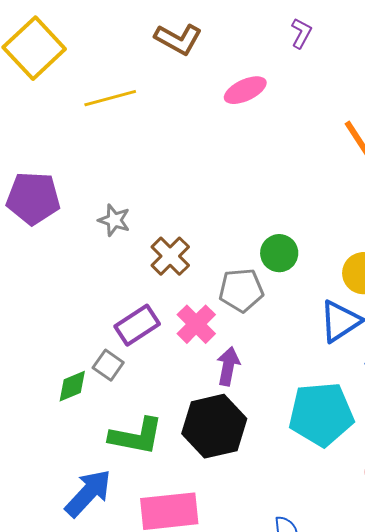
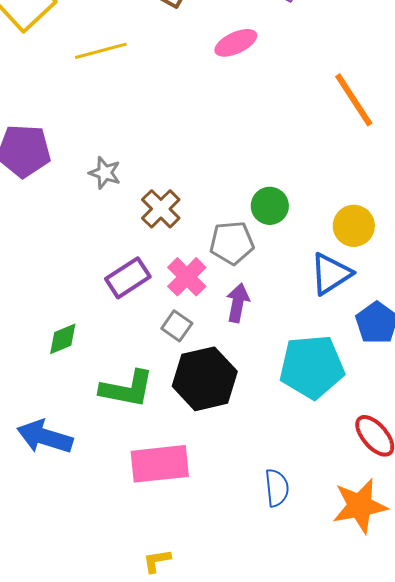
gray square: (108, 365) -> (177, 326), moved
purple arrow: (228, 366) -> (238, 303), moved
blue arrow: (88, 493) -> (45, 437), moved, turned -116

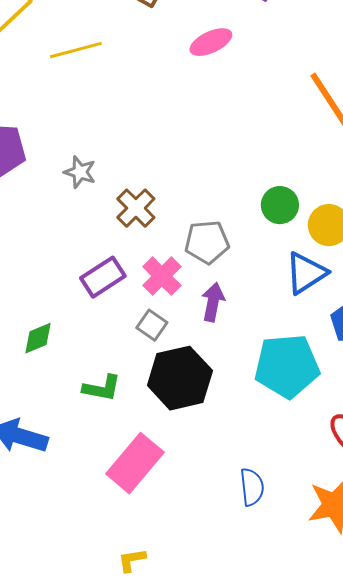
green circle: (270, 206) -> (280, 205), moved
green L-shape: (127, 389) -> (102, 388), size x0.7
pink rectangle: (160, 464) -> (135, 463), turned -44

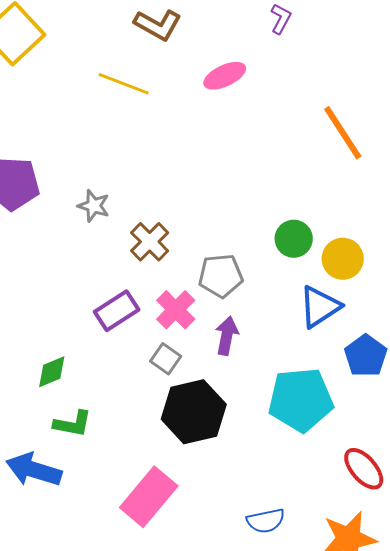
yellow line: (76, 50) -> (124, 84), moved, turned 36
green L-shape: (102, 388) -> (73, 424), moved
blue semicircle: (252, 487) -> (266, 521), turned 84

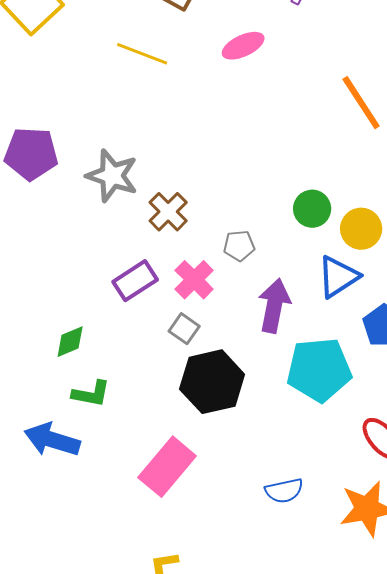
gray star: (94, 206) -> (112, 176), size x1.6
gray pentagon: (221, 276) -> (239, 246), size x0.7
purple arrow: (227, 336) -> (274, 306), moved, size x1.4

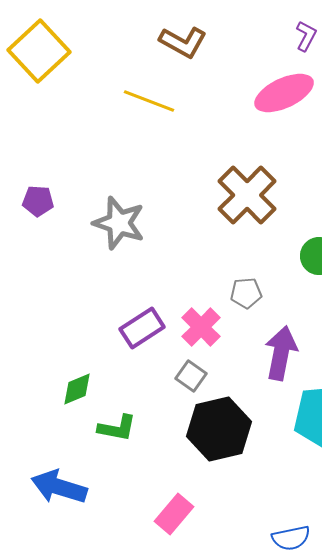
pink ellipse: (243, 46) -> (284, 93), moved, size x1.4
purple pentagon: (31, 154) -> (38, 201), size x0.6
brown cross: (168, 212) -> (247, 195), moved, size x1.5
green L-shape: (91, 394) -> (117, 428), moved
pink rectangle: (167, 467) -> (174, 514), size x0.7

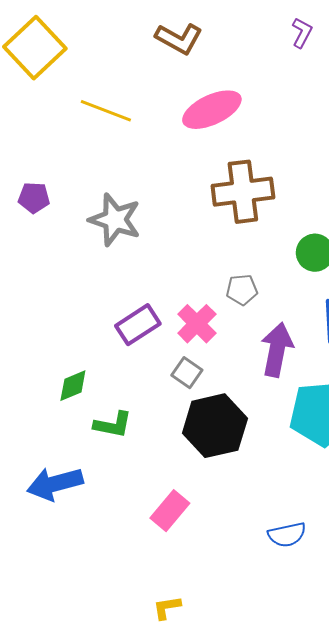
pink ellipse: (284, 93) -> (212, 110), moved
yellow line: (149, 101) -> (106, 111), moved
brown cross: (247, 195) -> (243, 192), turned 38
blue arrow: (59, 487) -> (55, 484), turned -32

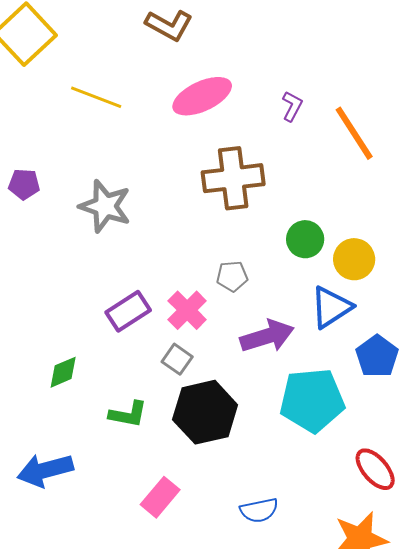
purple L-shape: (302, 33) -> (292, 106), moved
purple arrow: (277, 350) -> (267, 336), turned 62
green L-shape: (113, 425) -> (128, 414), moved
blue semicircle: (287, 535) -> (259, 510), moved

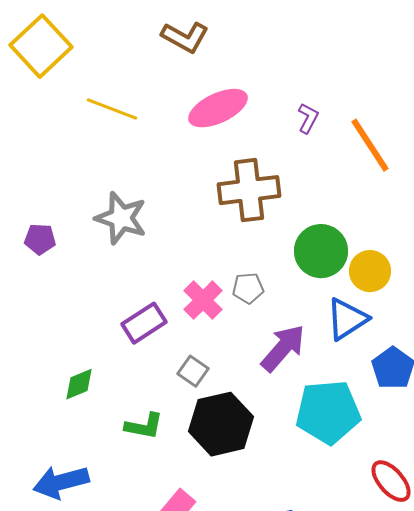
purple pentagon: (24, 184) -> (40, 239), moved
green circle: (305, 239) -> (321, 251), size x1.4
pink cross: (187, 310) -> (203, 300), moved
purple arrow: (267, 336) -> (283, 348), turned -32

